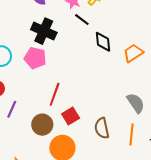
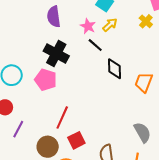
orange trapezoid: (133, 53) -> (144, 82), turned -40

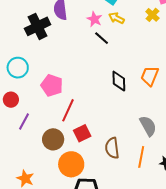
yellow arrow: (110, 25) -> (116, 18), turned -112
black cross: (56, 54) -> (38, 26), moved, turned 35
black diamond: (114, 69) -> (119, 81), moved
pink pentagon: (46, 80) -> (52, 85), moved

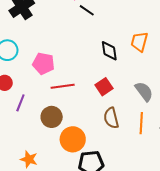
red line: (68, 110) -> (63, 86), turned 65
red square: (82, 133) -> (104, 87), moved

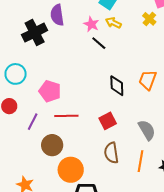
purple line: (20, 103) -> (33, 122), moved

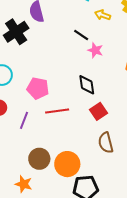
yellow arrow: (113, 23) -> (103, 15), moved
pink star: (91, 24) -> (95, 50), moved
black diamond: (117, 86) -> (87, 85), moved
brown circle: (52, 145) -> (39, 159), moved

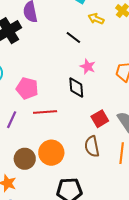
pink star: (95, 50) -> (88, 67), moved
red square: (98, 111) -> (100, 119), moved
orange circle: (67, 164) -> (51, 153), moved

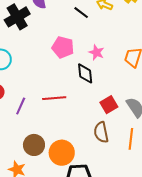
black line: (73, 38) -> (81, 13), moved
pink pentagon: (27, 88) -> (63, 47), moved
orange circle: (51, 153) -> (62, 153), moved

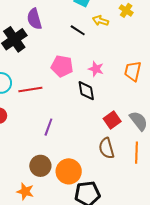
red line: (54, 98) -> (30, 89), moved
purple line: (21, 106) -> (48, 127), moved

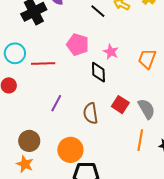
red square: (112, 120) -> (120, 105), turned -30
brown semicircle: (106, 148) -> (91, 113), moved
brown circle: (40, 166) -> (29, 141), moved

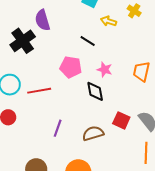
black line: (98, 11) -> (88, 41), moved
brown semicircle: (91, 113) -> (93, 133), turned 90

